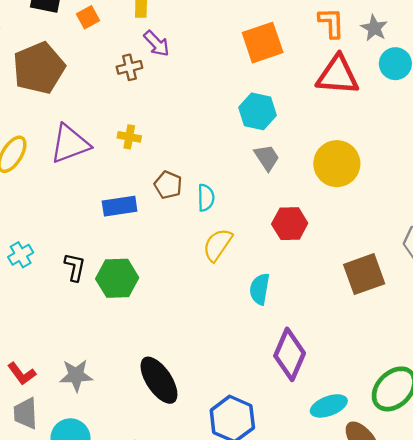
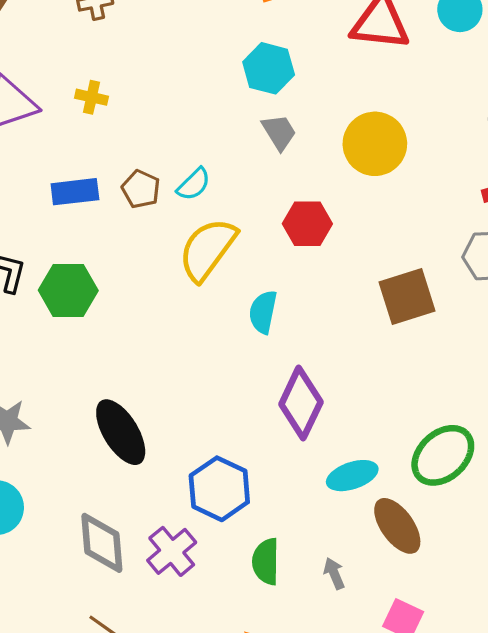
brown pentagon: (168, 185) -> (141, 189), moved
cyan semicircle: (206, 198) -> (194, 184), turned 44
yellow semicircle: (218, 245) -> (207, 249), size x1.4

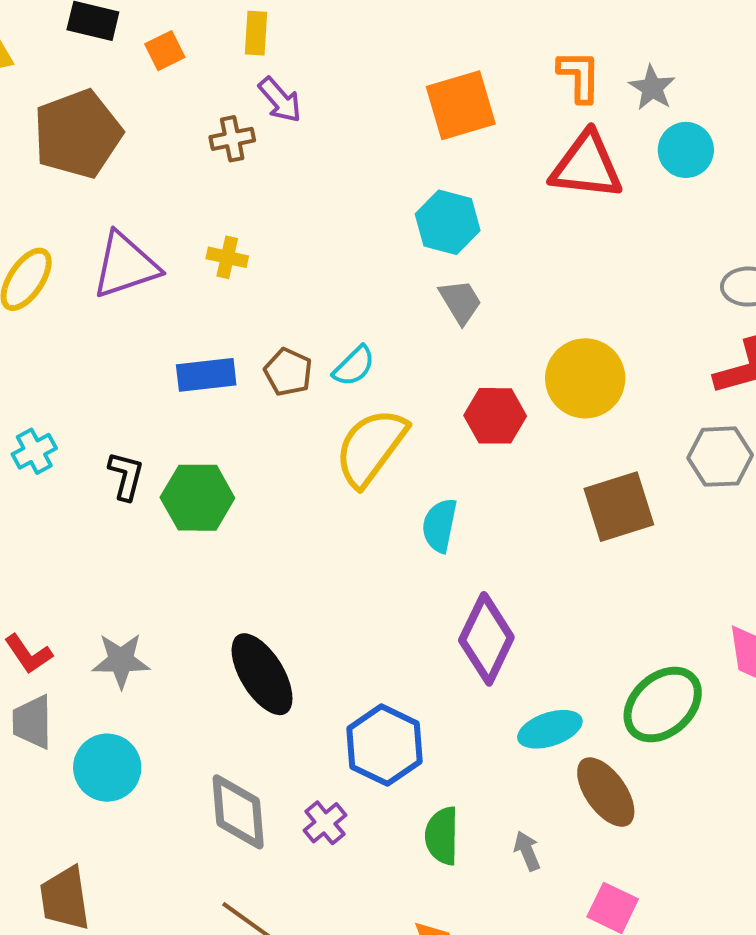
yellow circle: (375, 144) -> (585, 378), moved
purple cross: (172, 551) -> (325, 823), size x0.7

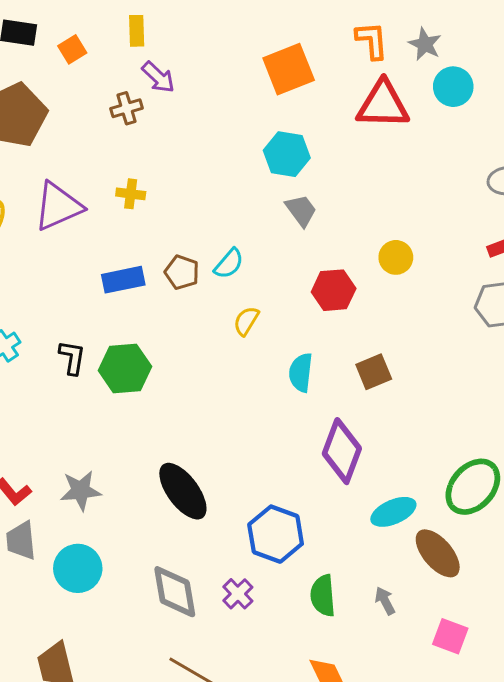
yellow circle: (585, 378) -> (396, 257), size x0.6
yellow semicircle: (371, 447) -> (246, 321), size x0.5
brown square: (619, 507) -> (374, 372), moved, size x0.7

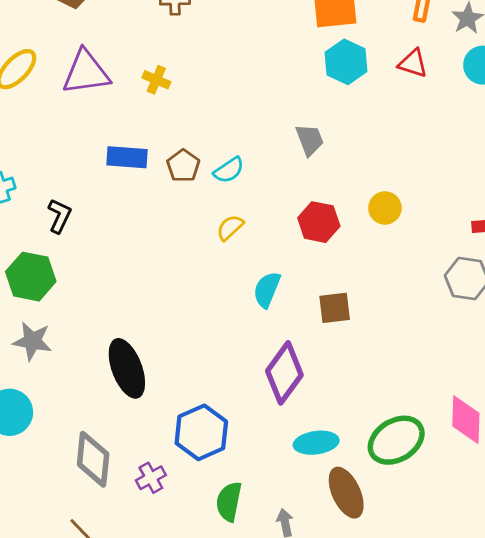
red triangle: (383, 105) -> (413, 63), size x0.6
cyan hexagon: (287, 154) -> (346, 62), moved
green hexagon: (125, 368) -> (31, 277), moved

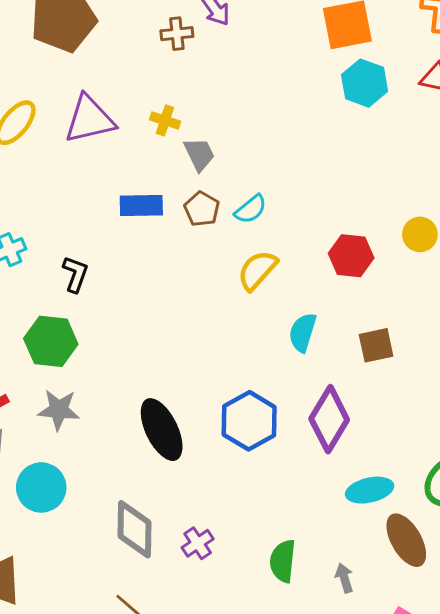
gray trapezoid: (310, 140) -> (199, 154), moved
yellow semicircle: (230, 228) -> (257, 270), size x1.4
blue hexagon: (201, 432) -> (249, 421), moved

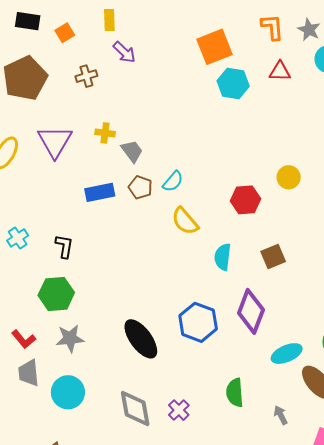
brown cross: (177, 34) -> (86, 76), moved
purple triangle: (90, 119) -> (55, 141), turned -36
yellow semicircle: (257, 270) -> (185, 221), turned -72
green semicircle: (283, 561) -> (235, 393), moved

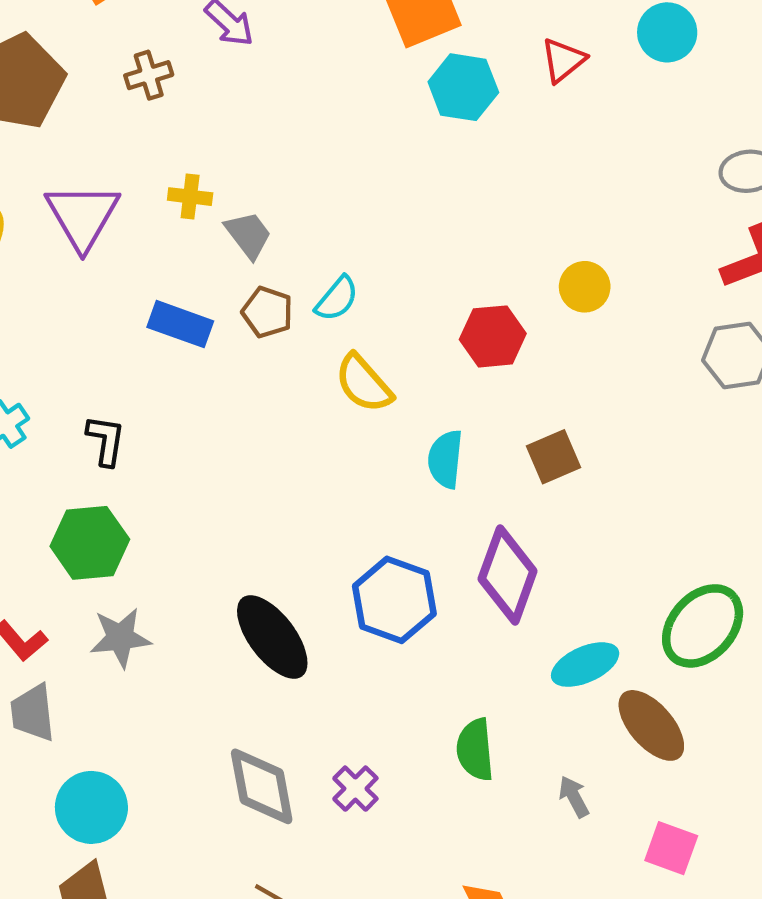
red triangle: (280, 71) -> (563, 60), turned -40
blue rectangle: (100, 192) -> (180, 324), turned 32
cyan circle: (68, 392) -> (91, 807), moved

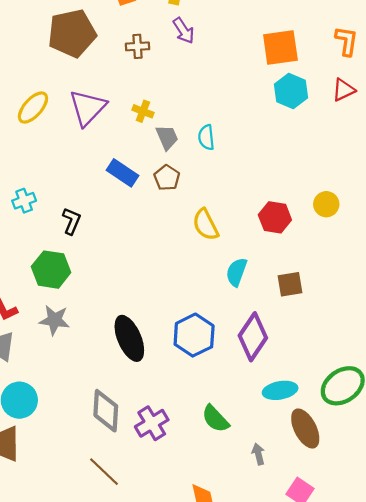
cyan semicircle: (337, 299) -> (206, 137), moved, turned 120
green semicircle: (475, 750) -> (215, 419), turned -52
purple cross: (355, 789) -> (152, 423), size x1.4

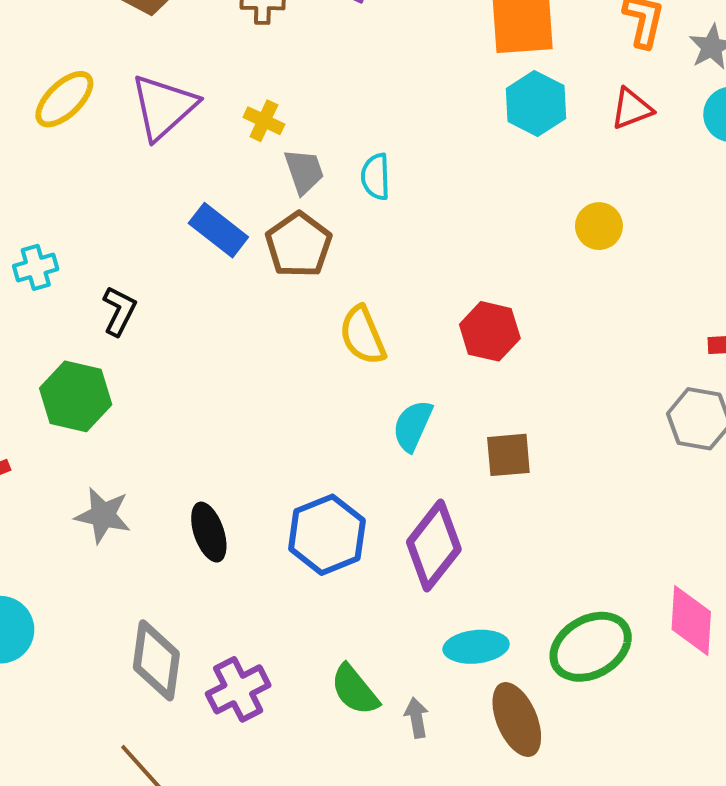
brown pentagon: (167, 178) -> (299, 245), size x1.4
yellow circle: (326, 204) -> (599, 226), moved
gray star: (54, 320) -> (103, 515), moved
black ellipse: (129, 338) -> (209, 532), size x0.7
gray arrow: (258, 454) -> (417, 718), moved

